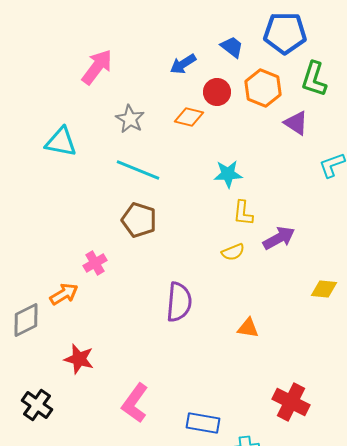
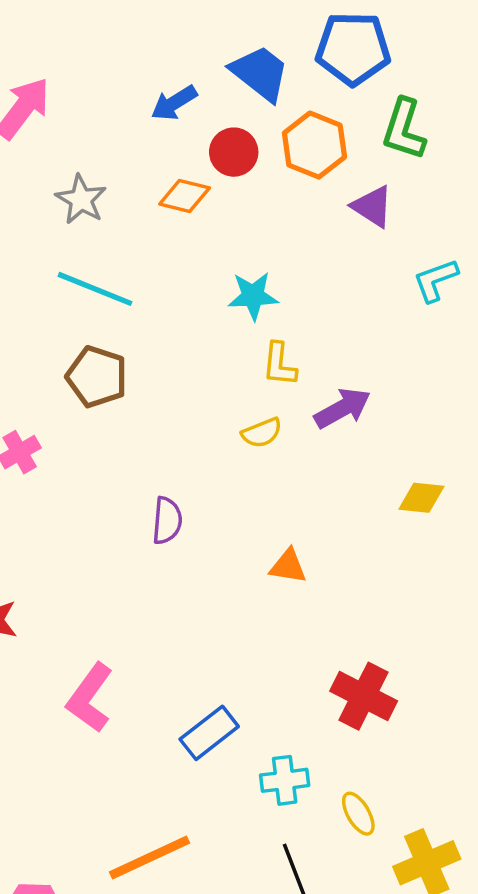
blue trapezoid: (232, 47) -> (260, 73), size x1.5
purple semicircle: (179, 302) -> (167, 521), size x0.7
blue rectangle: (203, 423) -> (209, 733), turned -48

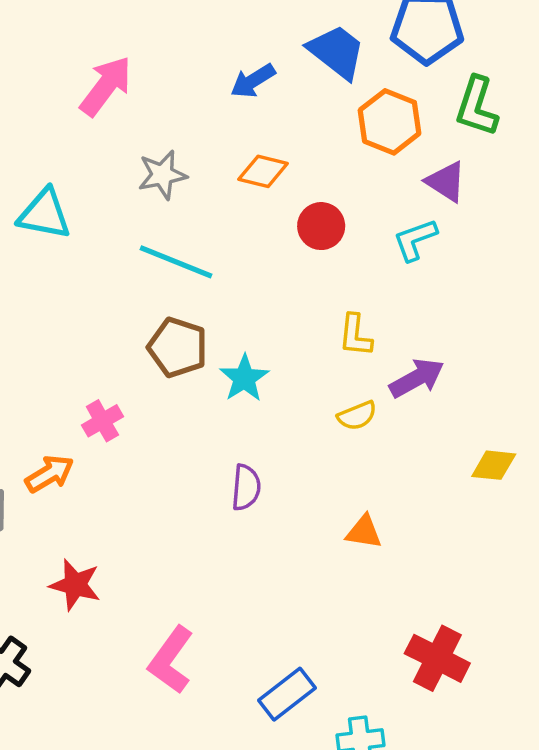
red circle: (234, 152) -> (321, 226), moved
gray star: (81, 199) -> (162, 175), turned 30
cyan L-shape: (436, 280) -> (415, 240), moved
cyan star: (253, 296) -> (244, 378), moved, turned -30
yellow semicircle: (262, 433) -> (357, 416), moved

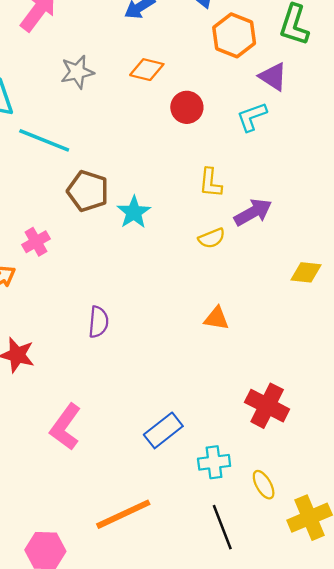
cyan line: (176, 262) -> (44, 140), moved
purple semicircle: (246, 487) -> (98, 322), moved
pink L-shape: (171, 660) -> (65, 427), moved

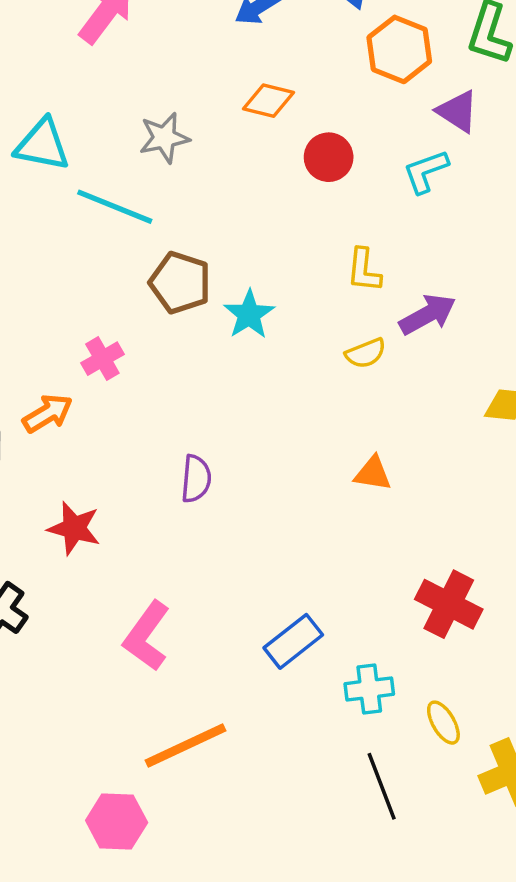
gray star: (77, 72) -> (164, 138), moved
orange line: (123, 514) -> (185, 746), moved

